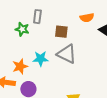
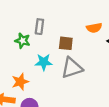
gray triangle: (67, 54) -> (72, 68), turned -45
cyan star: (41, 59) -> (44, 62), moved

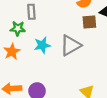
brown square: (66, 43) -> (89, 22), moved
orange star: (20, 82) -> (12, 52), moved

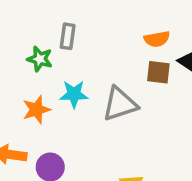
orange star: (12, 52) -> (36, 110), moved

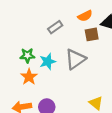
gray rectangle: (68, 36) -> (55, 27), moved, turned 64
green star: (40, 59) -> (27, 55), moved

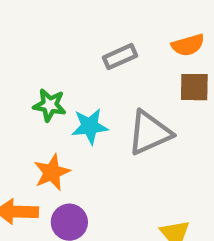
orange star: (29, 77) -> (52, 172), moved

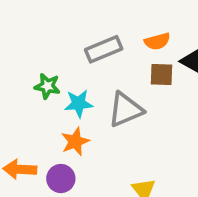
gray rectangle: (120, 57) -> (104, 49), size x1.4
orange star: (52, 172) -> (75, 142), moved

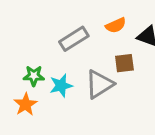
brown square: (161, 75) -> (124, 63), moved
orange star: (75, 142) -> (25, 104), moved

